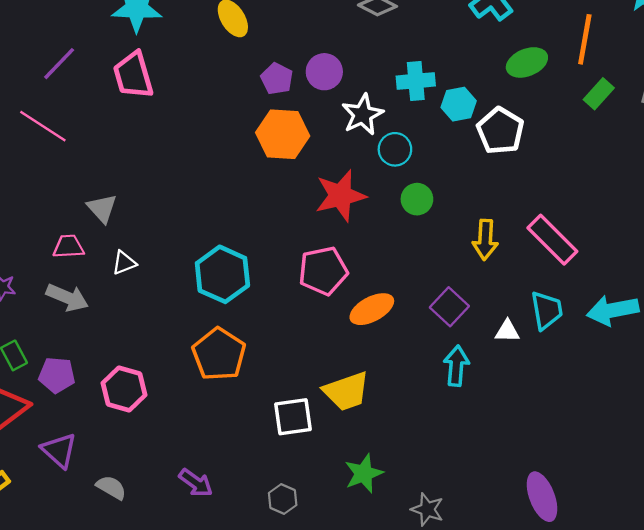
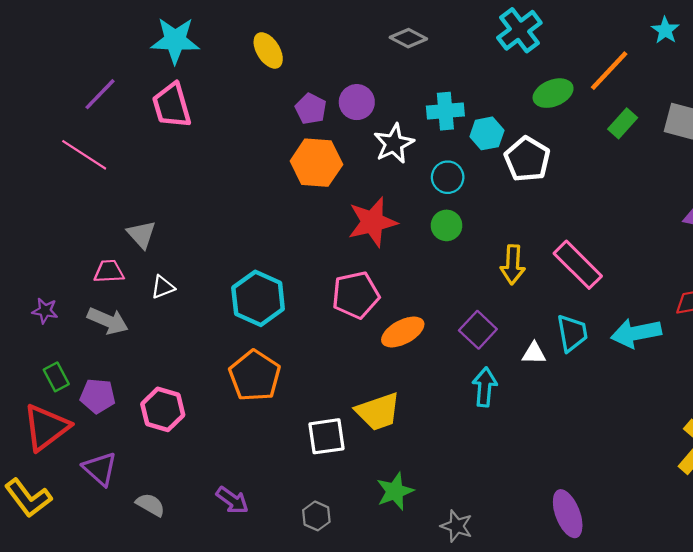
orange line: (585, 39) -> (609, 71), turned 33
cyan circle: (395, 149) -> (448, 177), moved

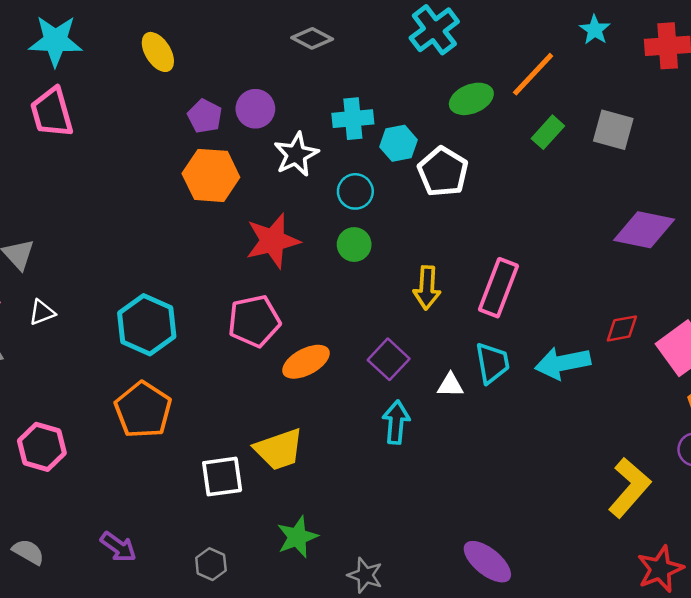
pink rectangle: (578, 265) -> (498, 288), turned 66
purple ellipse: (568, 514) -> (487, 562), turned -30

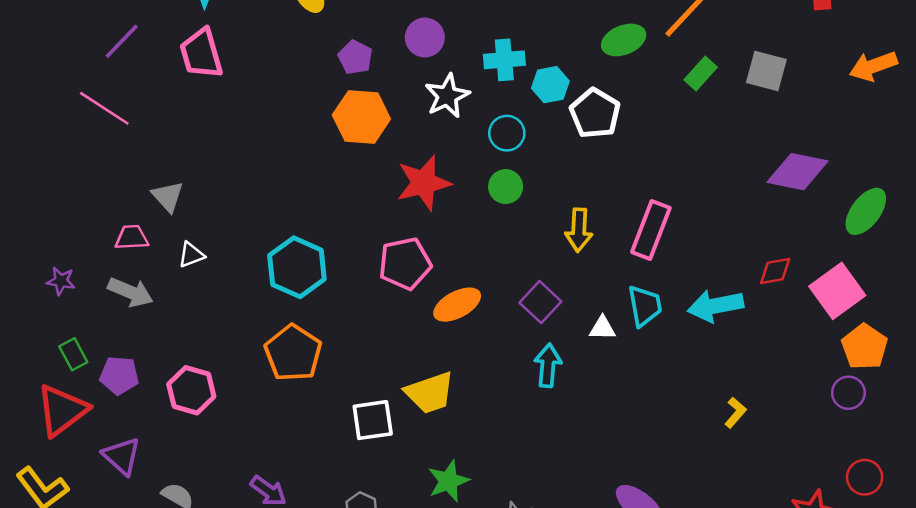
purple circle: (255, 109) -> (425, 37), moved
yellow L-shape: (629, 488) -> (735, 413), moved, size x0.5

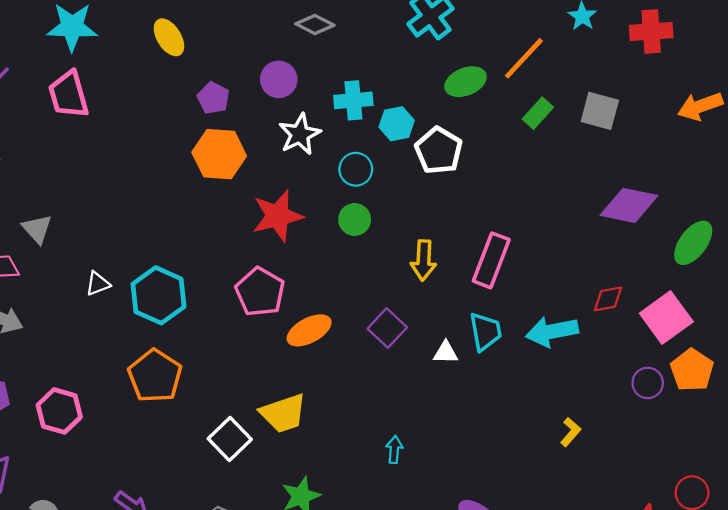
white triangle: (191, 255) -> (98, 284), moved
pink pentagon: (405, 264) -> (260, 292), turned -30
cyan arrow: (548, 365) -> (394, 449), moved, size x0.7
purple circle: (848, 393) -> (648, 383), moved
white square: (373, 420) -> (230, 439), turned -36

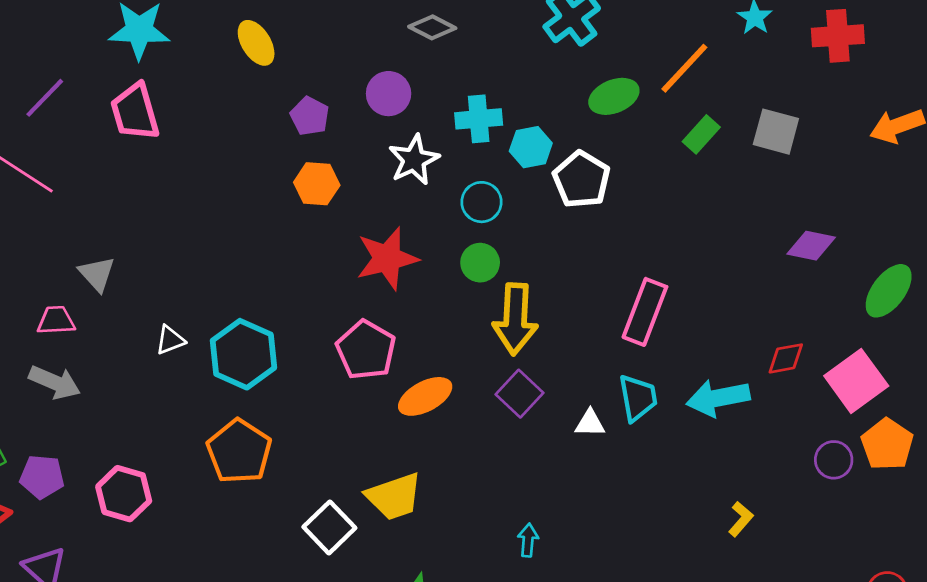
orange hexagon: (219, 154) -> (317, 184), size x0.7
purple diamond: (629, 205) -> (811, 246), size x0.7
yellow arrow: (424, 260) -> (515, 319), moved, size x1.4

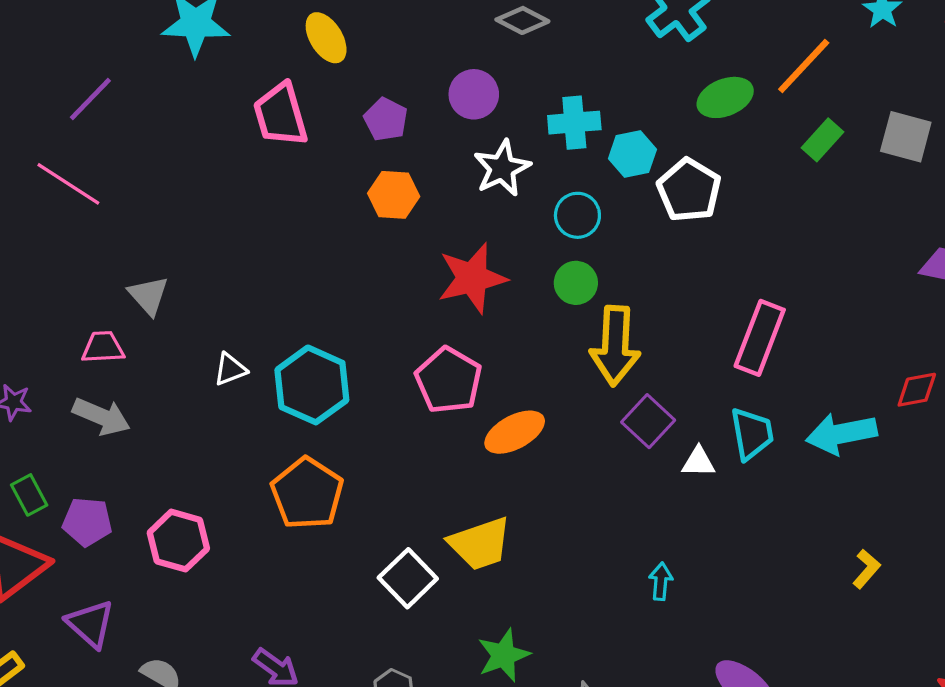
pink trapezoid: (135, 112) -> (280, 115), moved
purple square: (520, 394) -> (648, 421), moved
cyan arrow: (528, 540) -> (661, 581), moved

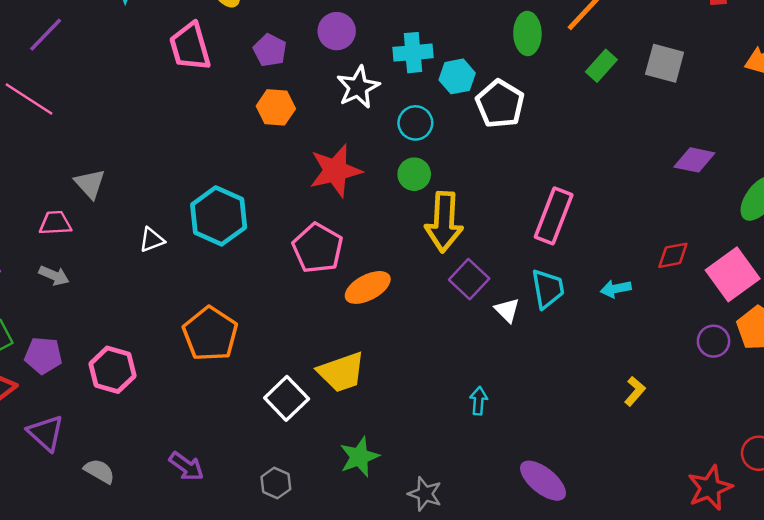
green ellipse: (725, 97) -> (527, 33), turned -69
cyan hexagon: (312, 385) -> (219, 216), moved
gray arrow: (101, 416) -> (54, 276), size x0.7
cyan arrow: (841, 434) -> (616, 289), size x0.6
white triangle: (698, 462) -> (507, 310), turned 44

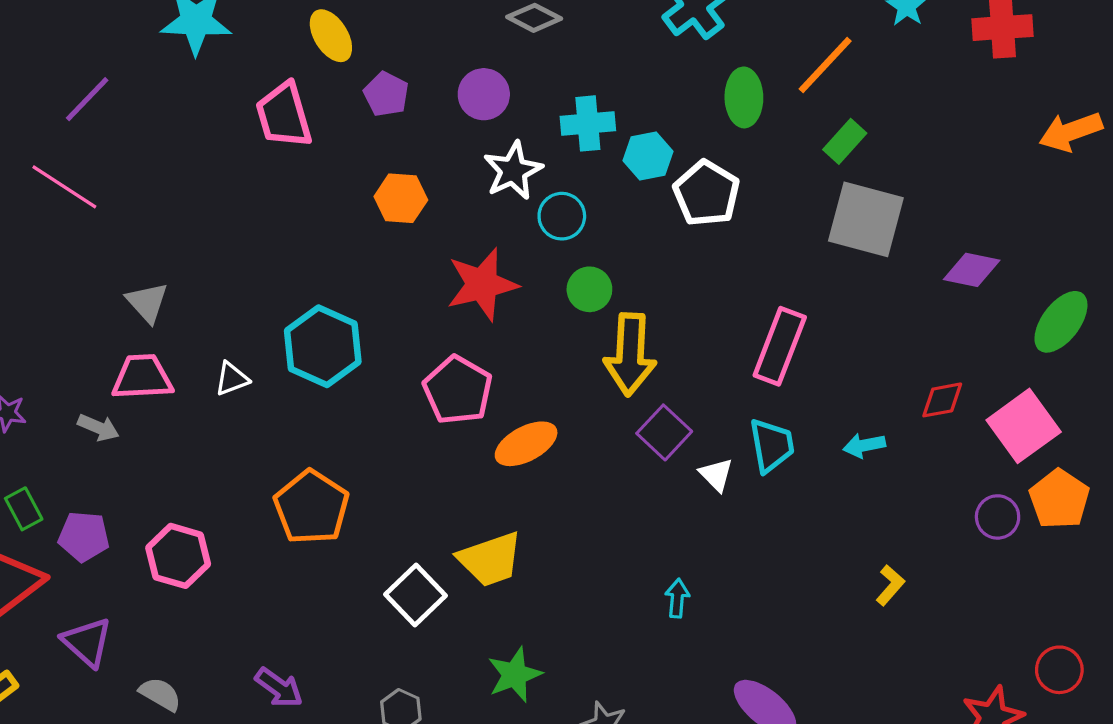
purple pentagon: (270, 50) -> (386, 94), moved
gray square: (665, 63) -> (866, 219), moved, size x1.4
cyan circle: (415, 123) -> (562, 216), moved
pink trapezoid: (55, 223) -> (142, 377), moved, size x1.4

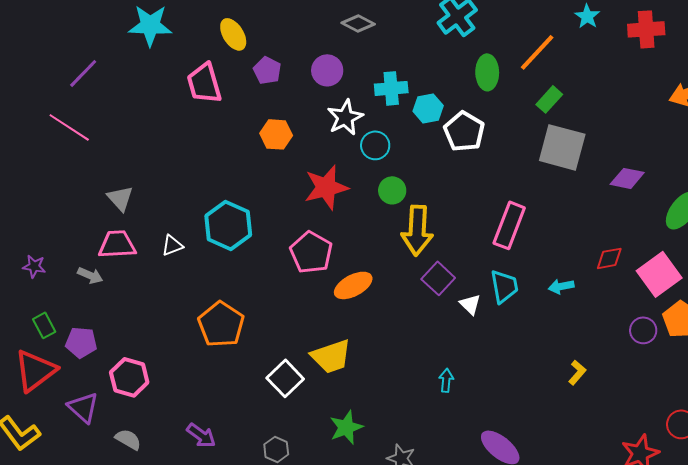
pink hexagon: (178, 556) -> (129, 377), moved

